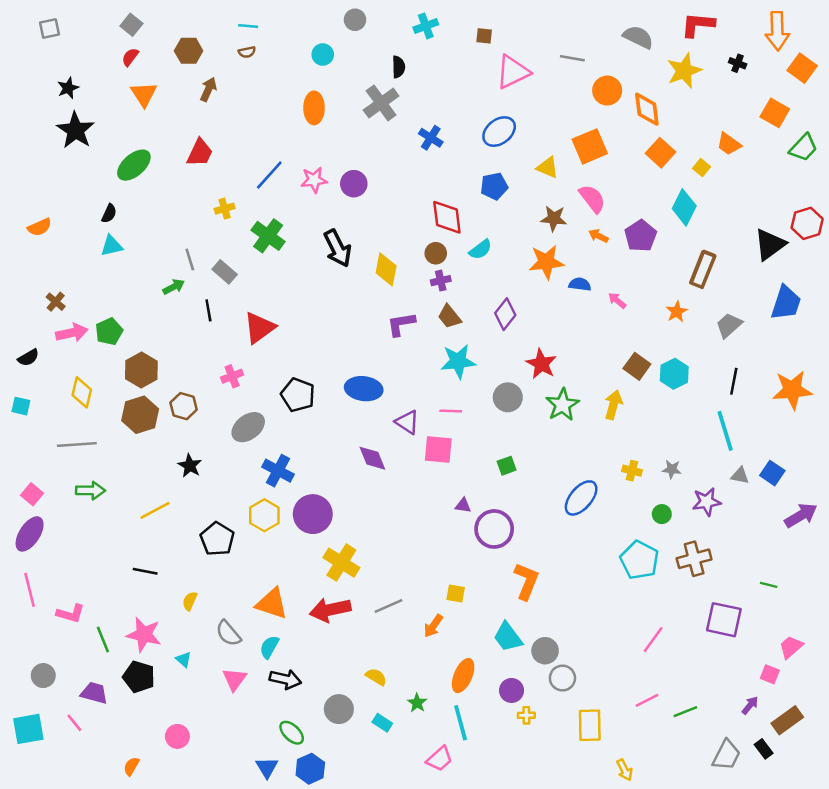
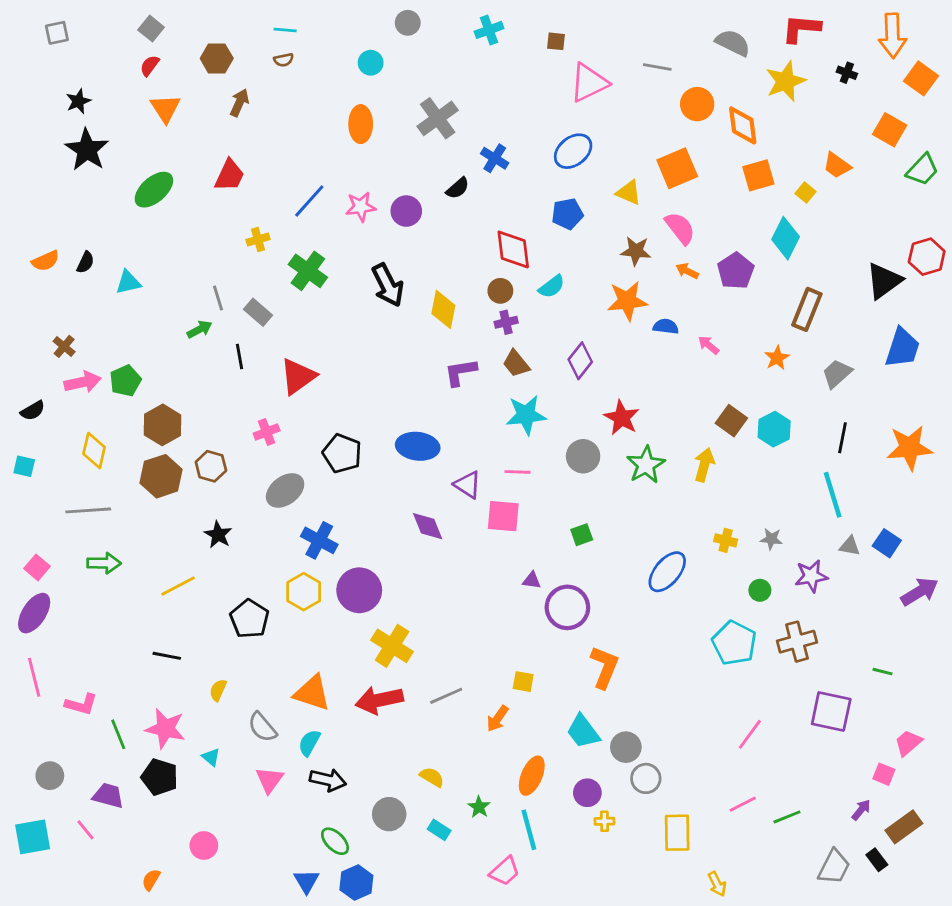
black semicircle: (398, 67) -> (458, 188), moved, turned 50
orange square: (661, 153) -> (758, 175), turned 32
black semicircle: (109, 214) -> (85, 262), moved

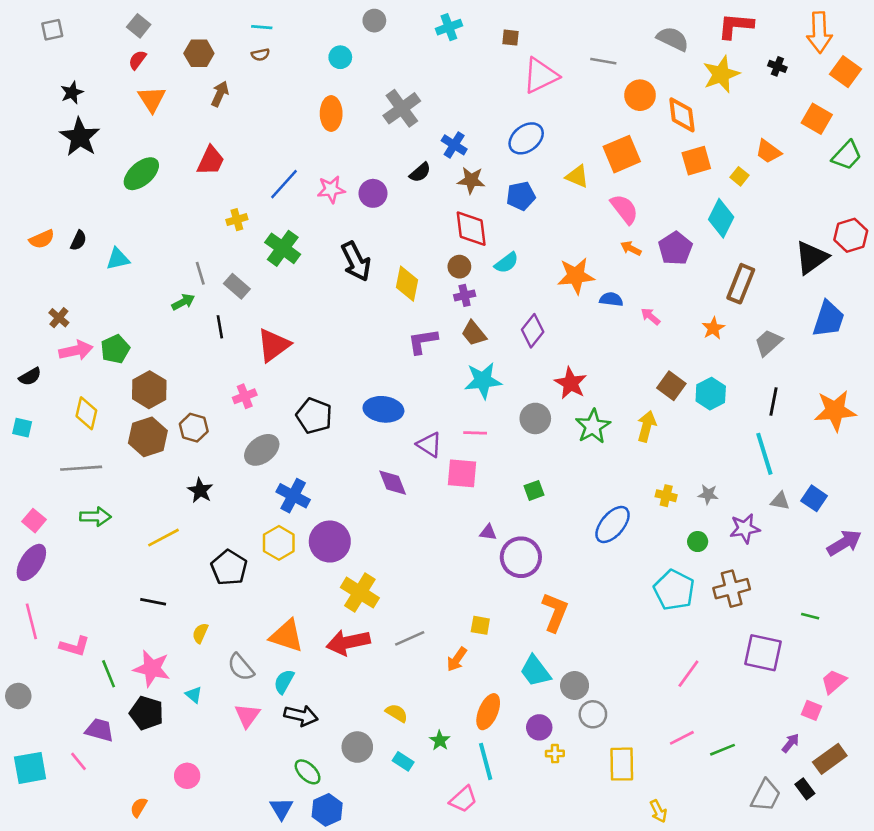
brown star: (636, 251) -> (471, 180), moved
gray circle: (50, 776) -> (18, 696), moved

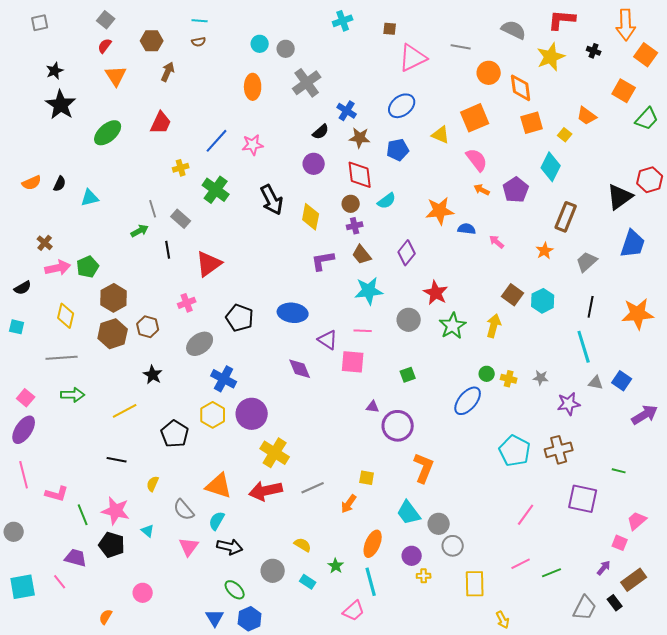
gray circle: (374, 21) -> (286, 49), moved
purple circle: (373, 193) -> (314, 164), moved
green circle: (698, 542) -> (487, 374), moved

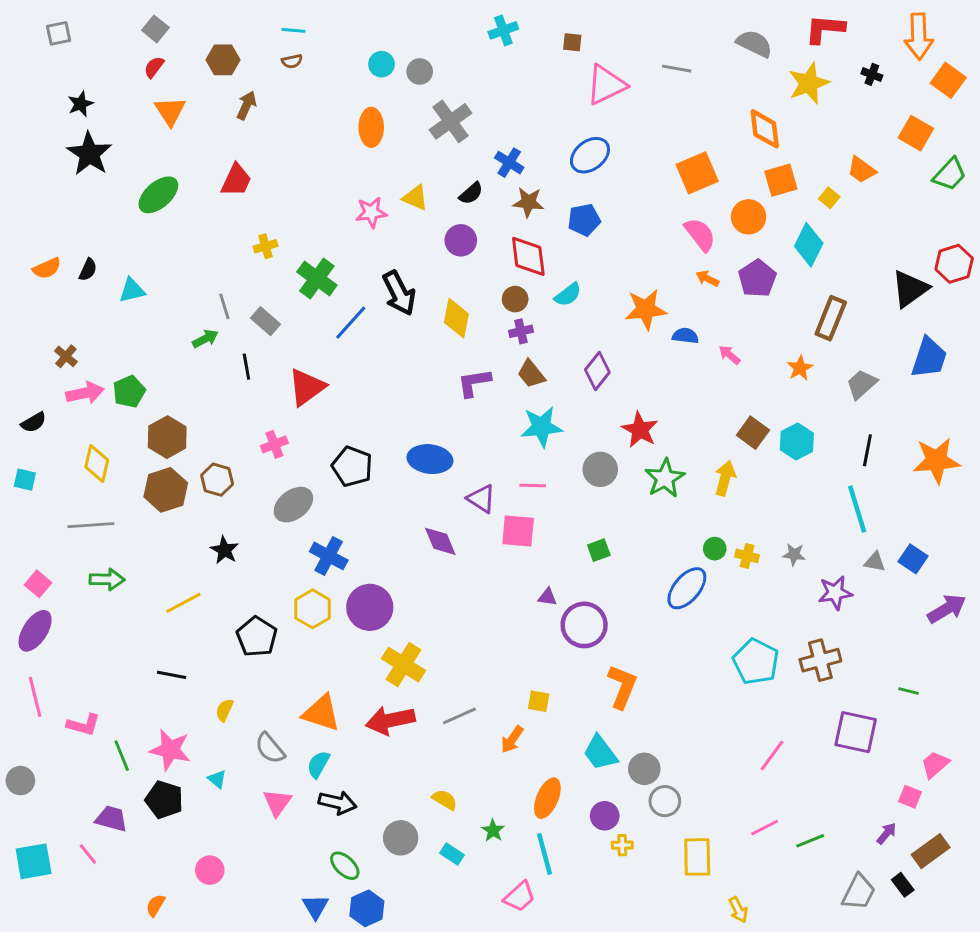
orange circle: (489, 73) -> (749, 217), moved
yellow triangle: (441, 135) -> (415, 198), moved
blue line: (217, 141) -> (351, 323), moved

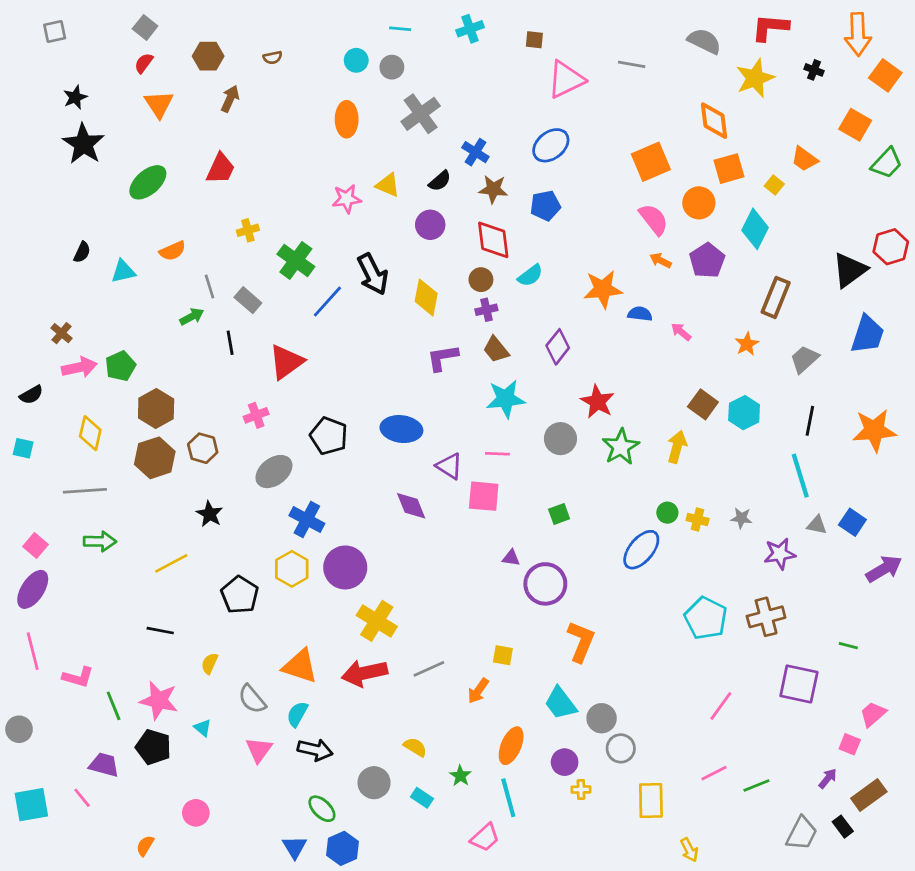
cyan line: (293, 30) -> (400, 29), moved
orange semicircle: (47, 268) -> (173, 251), moved

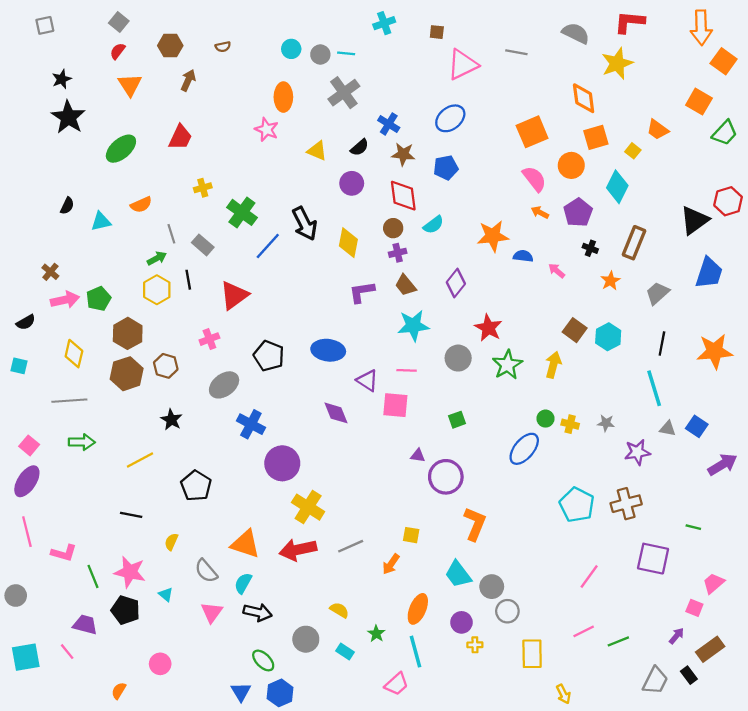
cyan line: (400, 29) -> (346, 53), moved
black cross: (814, 70) -> (590, 248), moved
pink star: (347, 199) -> (267, 130), moved, turned 30
yellow hexagon: (292, 569) -> (157, 290), moved

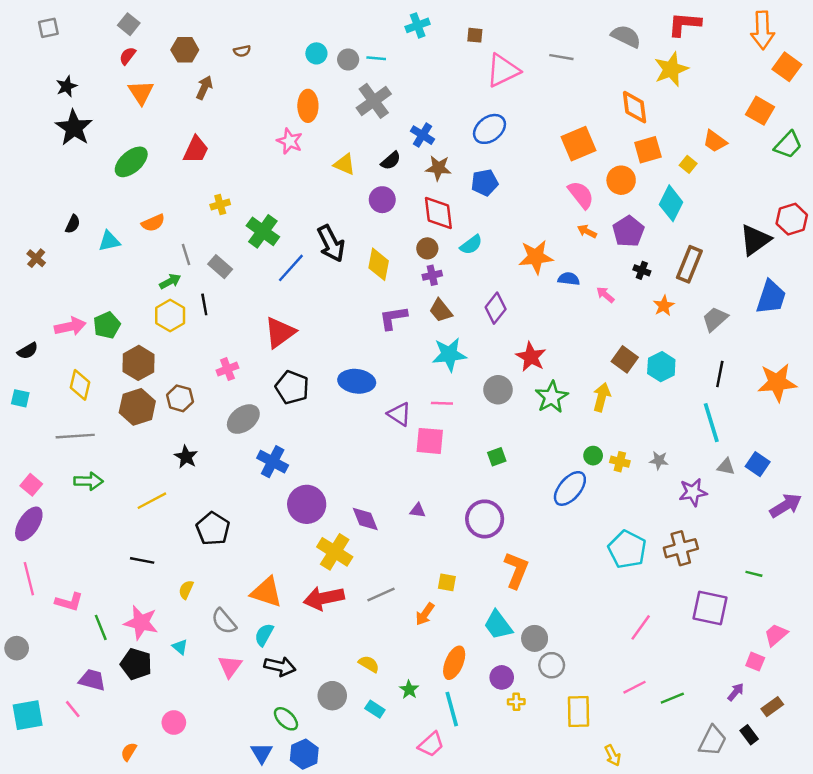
brown cross: (50, 272) -> (36, 258), moved
red triangle: (234, 295) -> (280, 332), moved
purple diamond: (336, 413) -> (365, 519), moved
purple triangle: (418, 456) -> (418, 510), moved
brown rectangle: (710, 649) -> (772, 707), size x0.7

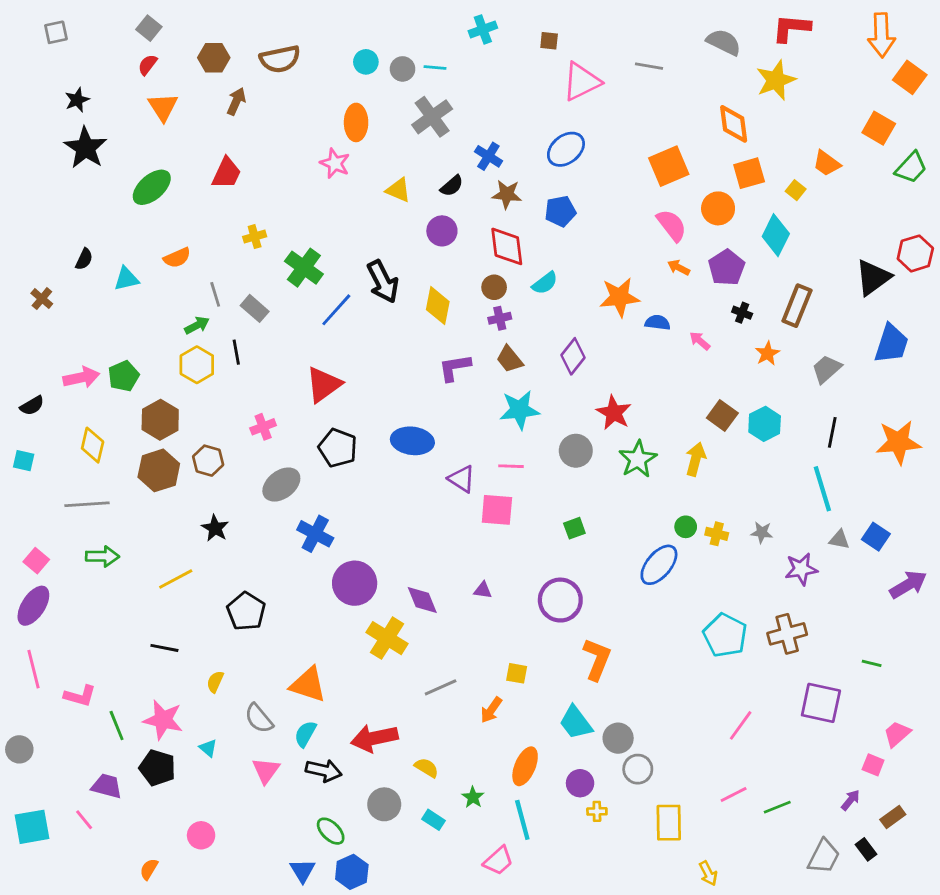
brown semicircle: (242, 51) -> (280, 59), size x2.0
red arrow: (324, 598) -> (374, 738), moved

